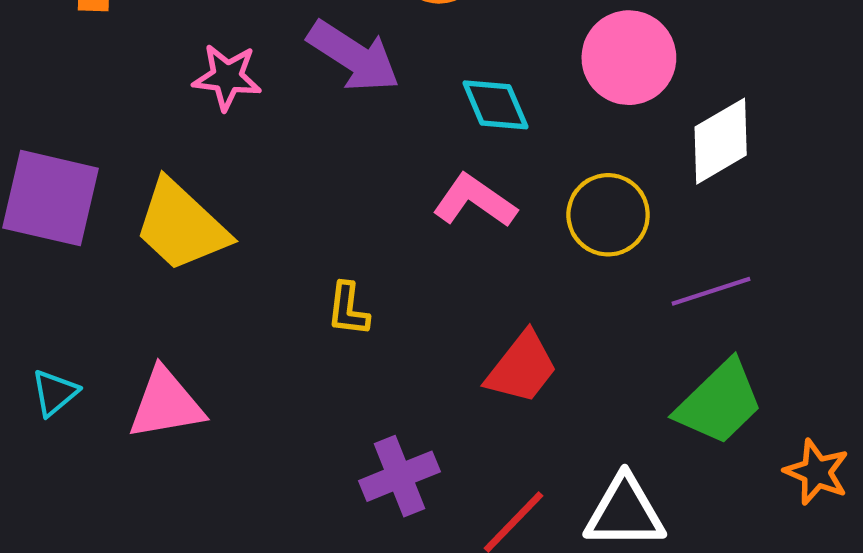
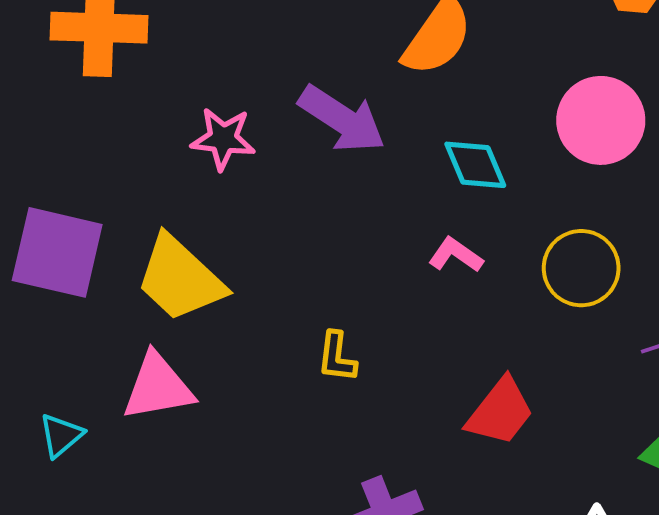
pink L-shape: (475, 201) -> (456, 255), size x0.7
pink triangle: (166, 404) -> (158, 387), moved

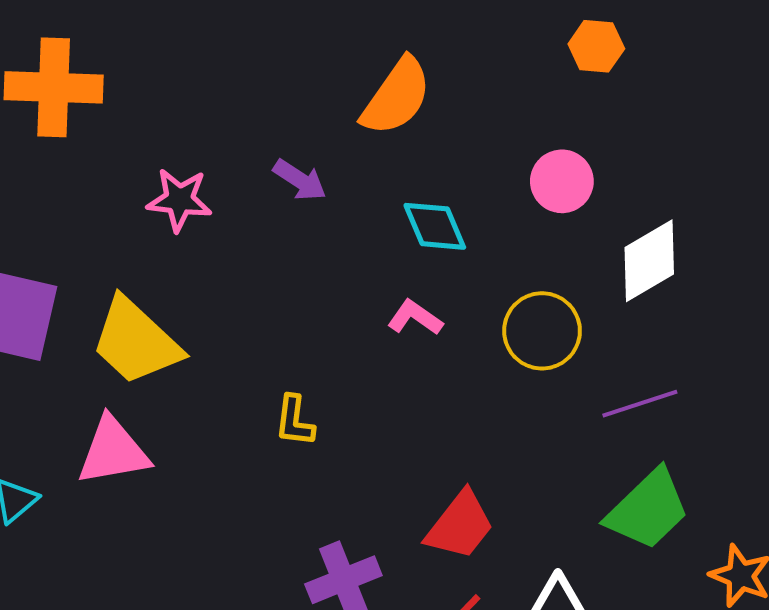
purple arrow: (342, 119) -> (300, 180), size x0.6
pink circle: (601, 120) -> (562, 181), size x0.7
red trapezoid: (500, 412) -> (460, 525), moved

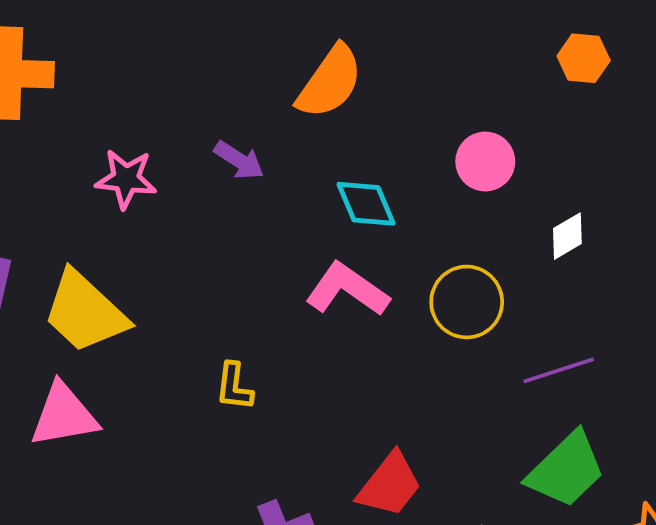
orange hexagon: (596, 46) -> (584, 58), moved
white diamond: (649, 261) -> (567, 236), size x0.6
pink L-shape: (415, 318) -> (347, 290), size x1.6

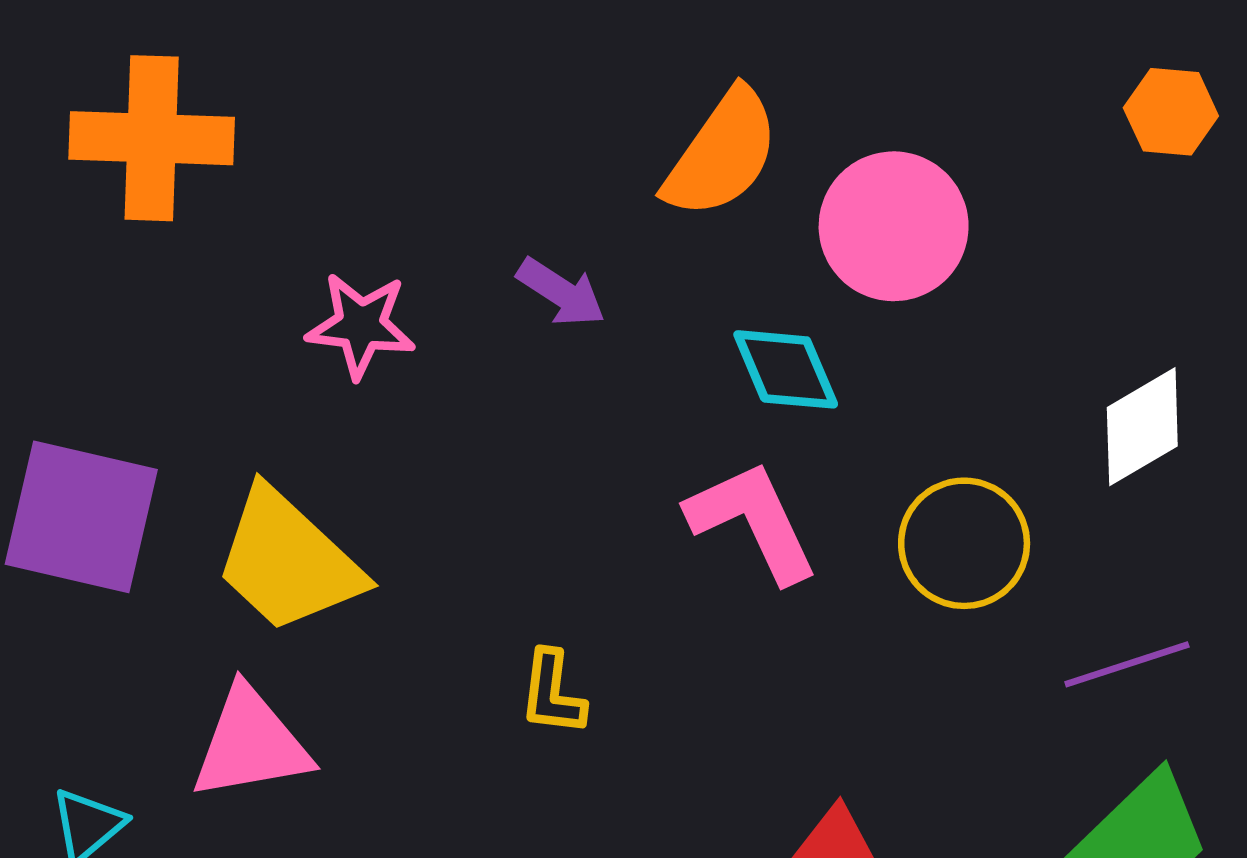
pink circle: (485, 161) -> (894, 226), moved, size x1.4
white diamond: (567, 236) -> (1142, 427), size x1.4
pink L-shape: (347, 290) -> (753, 521), turned 30

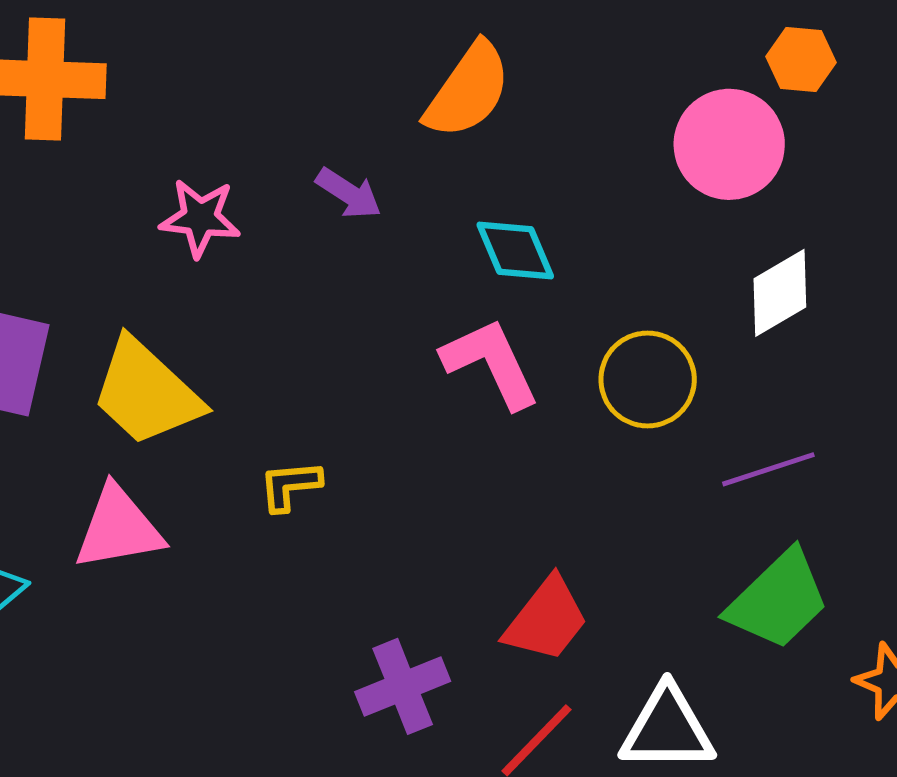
pink circle: (894, 226) -> (729, 144), moved
yellow L-shape: (552, 693) -> (290, 486), moved, turned 78

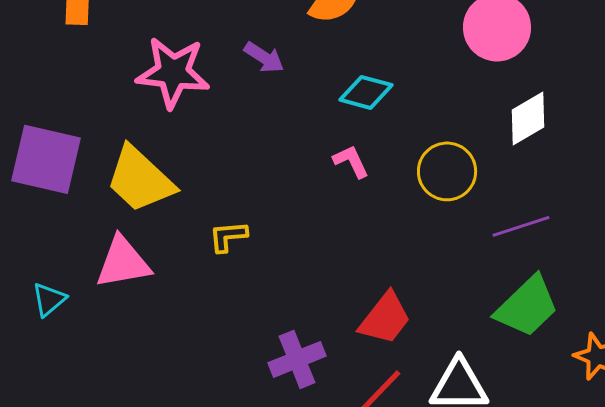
pink star: (200, 218) -> (173, 72), size x1.5
cyan diamond: (515, 250) -> (366, 92), turned -52
pink L-shape: (491, 363) -> (351, 161), size x0.6

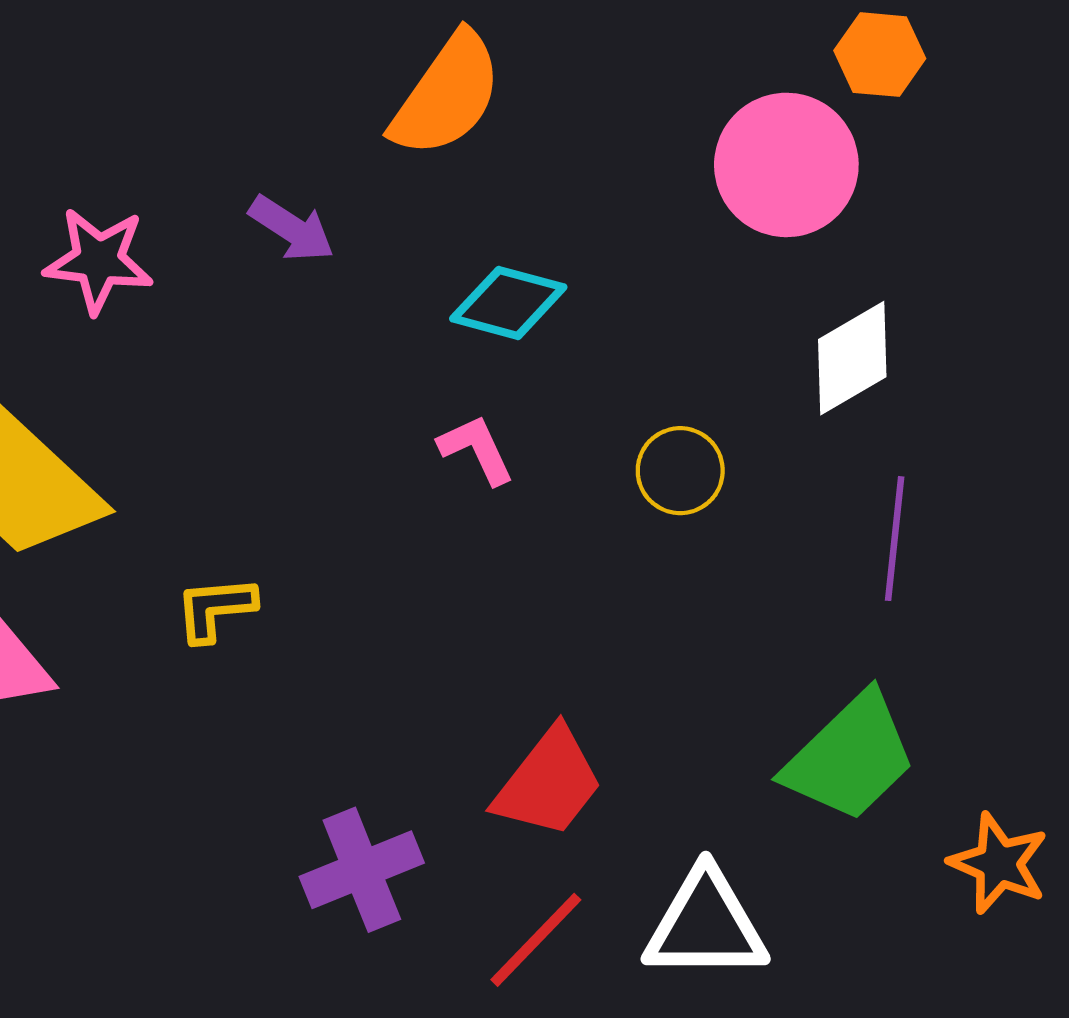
pink star: (173, 72) -> (99, 260), size x0.7
yellow circle: (447, 171) -> (680, 471), size x0.7
purple line: (521, 226) -> (895, 539), moved, turned -66

